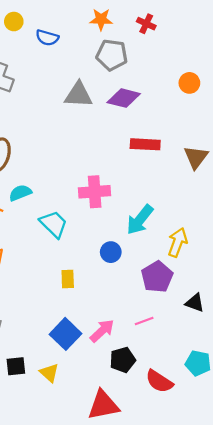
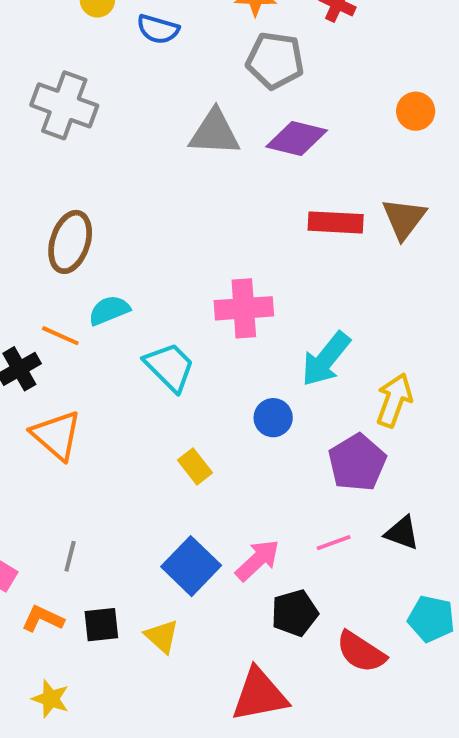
brown triangle: (196, 157) -> (404, 219), moved
yellow rectangle: (68, 279) -> (195, 466), turned -36
black triangle: (195, 303) -> (402, 533), moved

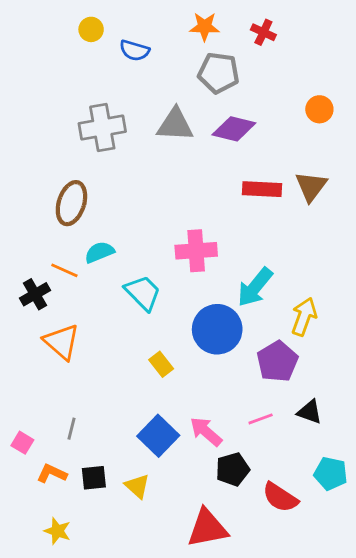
gray cross: (64, 105) -> (102, 127), moved, turned -30
blue circle: (273, 418) -> (217, 329), size x1.8
pink arrow: (258, 560) -> (206, 432), turned -96

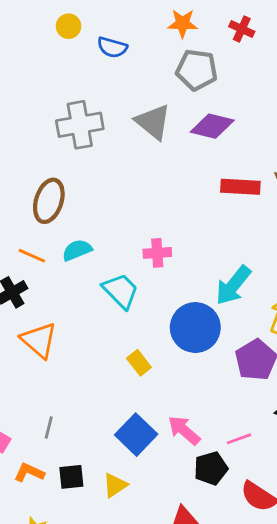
gray triangle: (175, 125) -> (153, 122), turned 36
pink cross: (196, 251) -> (157, 253), moved, size x0.7
orange line: (64, 270) -> (32, 256), moved
pink line: (261, 419) -> (239, 439), moved
yellow triangle: (137, 486) -> (115, 485), turned 44

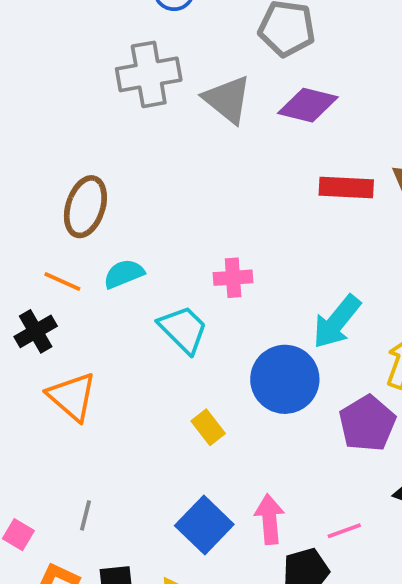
gray cross: (80, 125) -> (149, 74), moved
pink arrow: (184, 430) -> (270, 519), turned 44

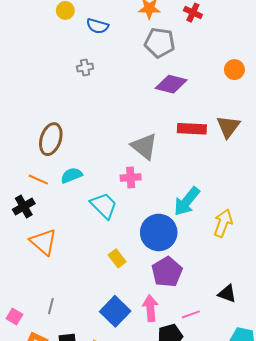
gray cross: (149, 74) -> (85, 68), size x0.5
gray triangle: (227, 99) -> (144, 146), moved
purple pentagon: (367, 423) -> (167, 272), moved

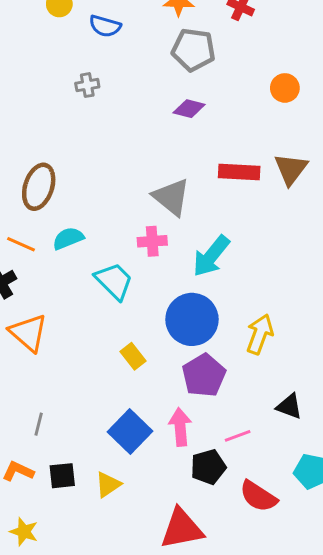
orange circle: (234, 70) -> (285, 88), moved
purple diamond: (171, 84) -> (189, 109), moved, size x0.7
cyan arrow: (187, 201) -> (211, 256), moved
yellow arrow: (223, 223) -> (260, 334), moved

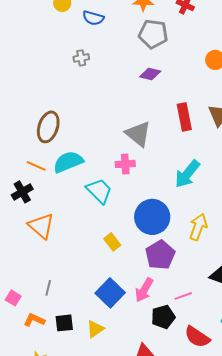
red rectangle: (239, 172) -> (184, 117), turned 76
cyan semicircle: (68, 238) -> (68, 162), size x1.4
cyan arrow: (211, 256) -> (187, 174), moved
pink arrow: (180, 427) -> (144, 290), turned -145

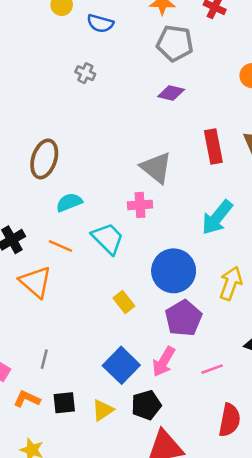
gray cross: (81, 58) -> (85, 73), turned 35
cyan semicircle: (68, 162) -> (69, 202), size x0.7
orange line: (36, 166) -> (60, 246), moved
black pentagon: (163, 317) -> (146, 405), moved
red semicircle: (197, 337) -> (230, 420), turned -112

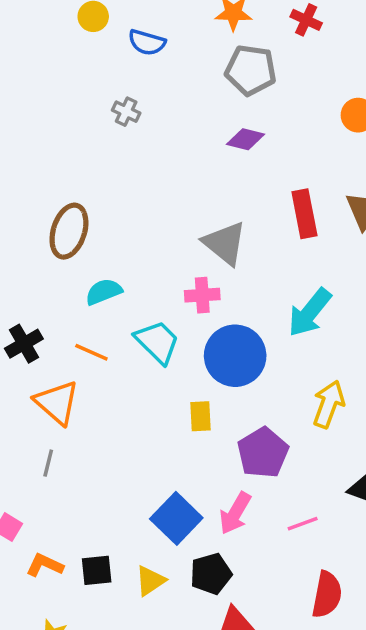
blue circle: (174, 271) -> (235, 356), moved
yellow rectangle: (124, 302) -> (201, 416), moved, turned 35
gray line: (44, 359) -> (48, 463), moved

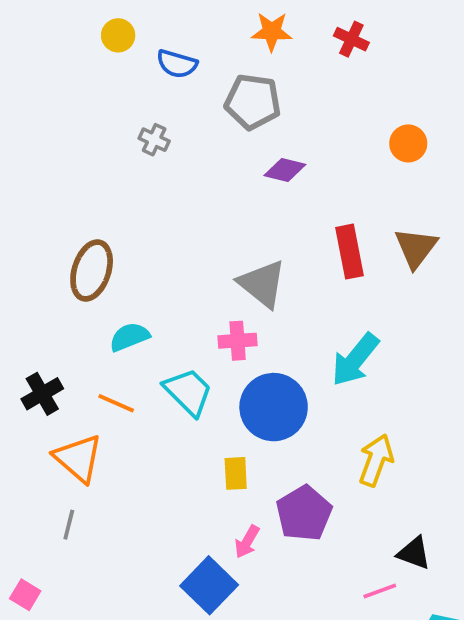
gray pentagon: (251, 70) -> (253, 102), moved
pink arrow: (235, 513) -> (247, 542), moved, size x0.7
pink line: (303, 524) -> (380, 591), moved

